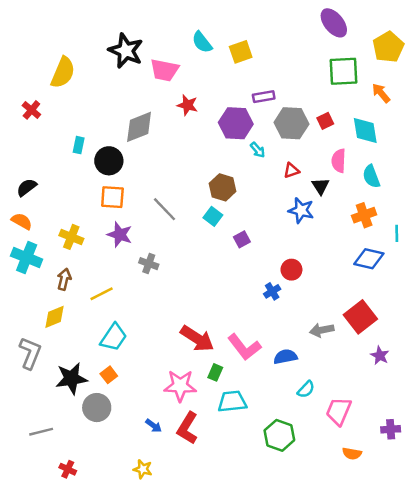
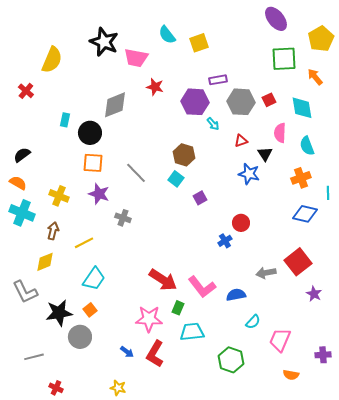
gray L-shape: (30, 353) -> (25, 292), turned 132

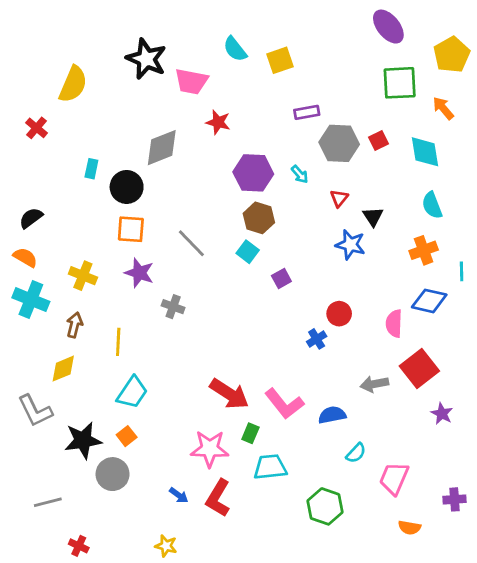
purple hexagon: (195, 102) -> (253, 173), moved
pink semicircle: (280, 133) -> (394, 323), moved
red triangle: (241, 141) -> (339, 198), turned -32
yellow line: (84, 243) -> (118, 342), turned -60

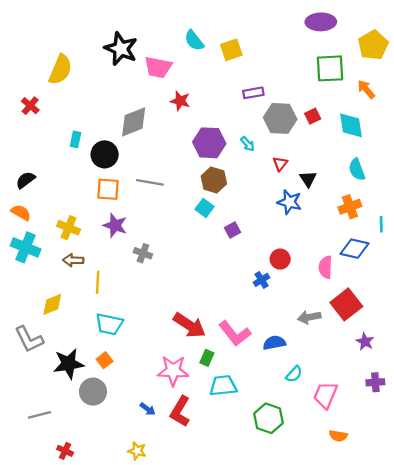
purple ellipse: (388, 27) -> (321, 22), turned -52
gray line: (191, 243) -> (150, 182), moved, turned -36
brown arrow: (75, 325) -> (73, 260), moved, turned -102
cyan trapezoid: (132, 392) -> (109, 324), turned 68
purple cross: (455, 499) -> (375, 382), moved

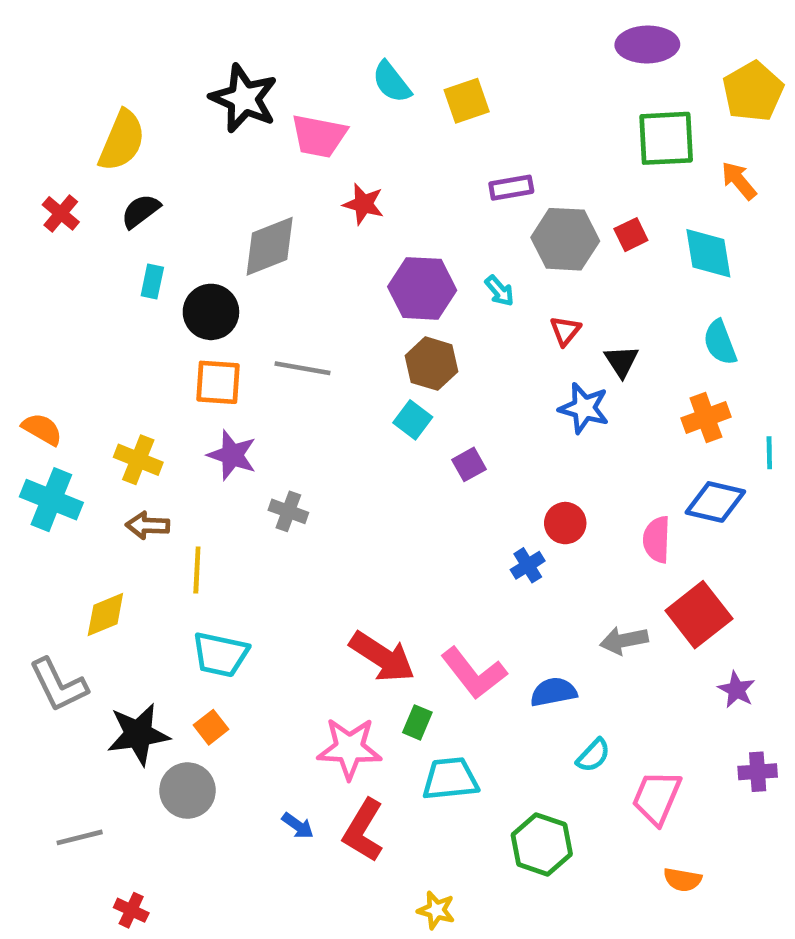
black semicircle: (26, 180) -> (141, 211), moved
yellow star: (137, 451) -> (436, 910), moved

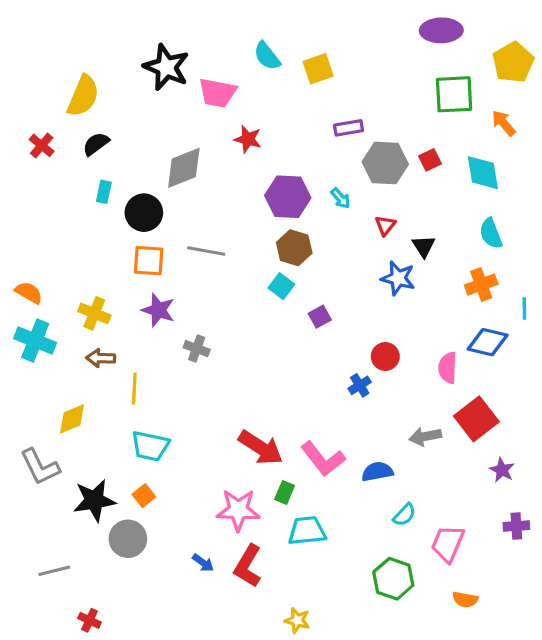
green hexagon: (542, 844) -> (393, 579), moved

